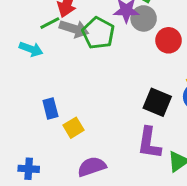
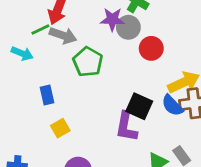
green pentagon: (98, 33) -> (88, 62), moved
blue rectangle: (50, 109) -> (47, 95), moved
purple L-shape: (149, 143) -> (126, 127), moved

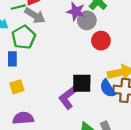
green pentagon: (88, 62) -> (24, 37), moved
black square: (139, 106) -> (82, 83), turned -36
purple L-shape: (126, 127) -> (68, 97), turned 30

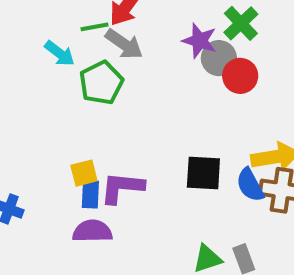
red circle: (101, 41) -> (240, 76), moved
blue rectangle: (12, 59) -> (90, 194), moved
purple L-shape: (68, 97) -> (122, 188), moved, turned 40

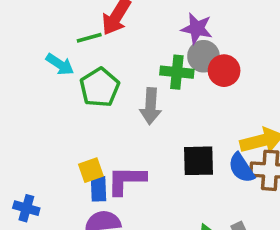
green cross: (241, 23) -> (177, 72), moved, turned -36
purple star: (200, 41) -> (197, 29), moved
gray arrow: (124, 44) -> (151, 106), moved, turned 64

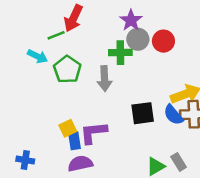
purple star: (197, 29) -> (131, 20), turned 30
red circle: (224, 71) -> (163, 41), moved

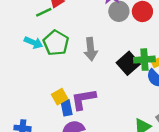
green cross: (120, 53) -> (144, 60), moved
cyan arrow: (37, 56) -> (34, 43), moved
black square: (143, 113) -> (128, 63), moved, turned -30

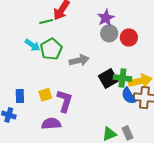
gray arrow: (91, 49) -> (79, 60), turned -108
purple L-shape: (83, 99) -> (65, 101), turned 105
blue rectangle: (67, 108) -> (20, 96), moved

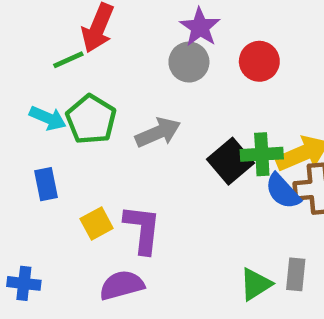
gray circle: (109, 33) -> (189, 62), moved
blue rectangle: (20, 96) -> (46, 184), moved
gray rectangle: (128, 133) -> (296, 274), turned 40

